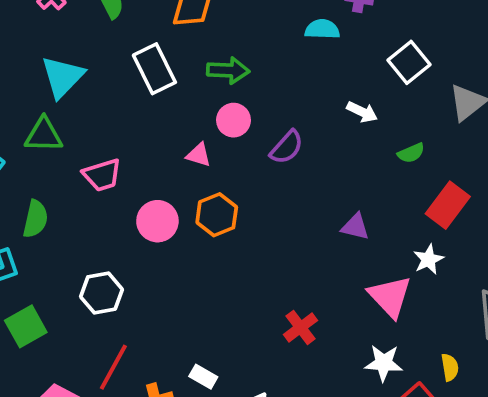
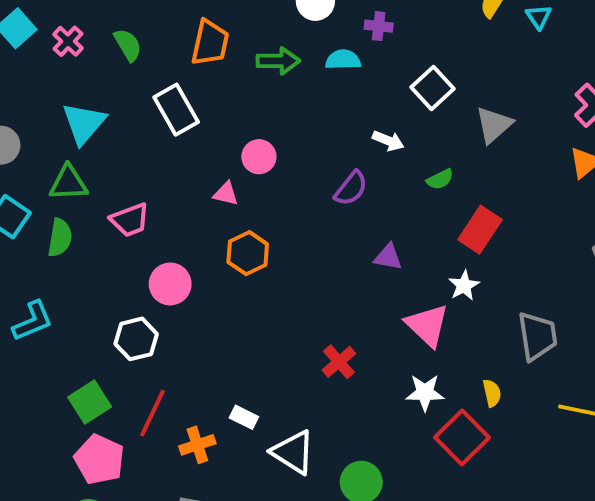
green arrow: (228, 70) -> (278, 61), moved
purple semicircle: (287, 147) -> (351, 188), moved
green semicircle: (35, 219) -> (60, 238), moved
pink circle: (157, 221) -> (170, 284), moved
green square: (26, 326) -> (90, 402), moved

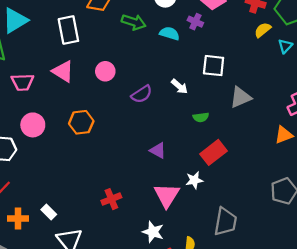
white square: (432, 88) -> (214, 66), turned 30
purple semicircle: (351, 188) -> (142, 94), moved
pink triangle: (226, 194) -> (63, 71), moved, size x1.5

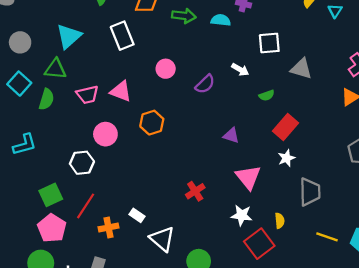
pink triangle: (63, 71) -> (121, 91), moved
gray triangle: (241, 97) -> (301, 69), turned 50
white star: (194, 180) -> (286, 158), moved

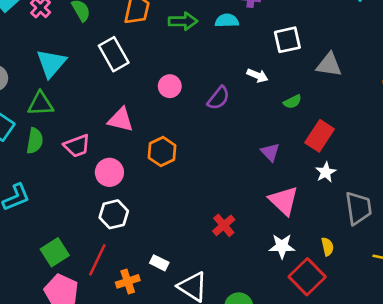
pink trapezoid: (87, 95) -> (77, 146), moved
purple triangle: (231, 135) -> (270, 152), moved, turned 36
white hexagon: (82, 163) -> (114, 214), moved

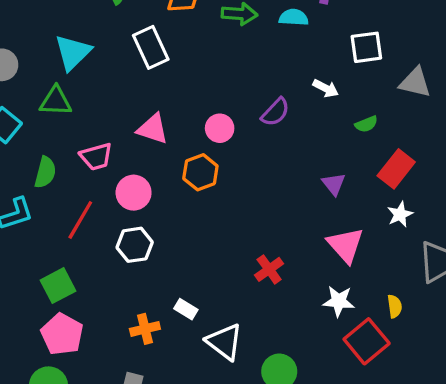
pink circle: (170, 86) -> (220, 128), moved
green semicircle: (35, 141) -> (45, 172), moved
red line: (97, 260) -> (80, 220), moved

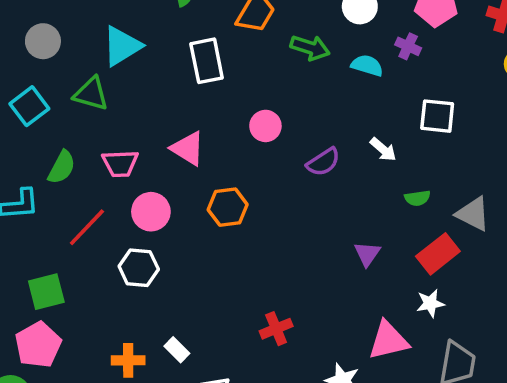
gray triangle: (415, 82) -> (473, 214), moved
pink circle: (220, 128) -> (265, 126), moved
pink triangle: (345, 245) -> (388, 340), moved, turned 45

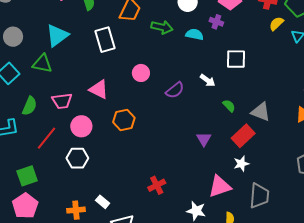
green semicircle: (417, 198) -> (229, 106), turned -120

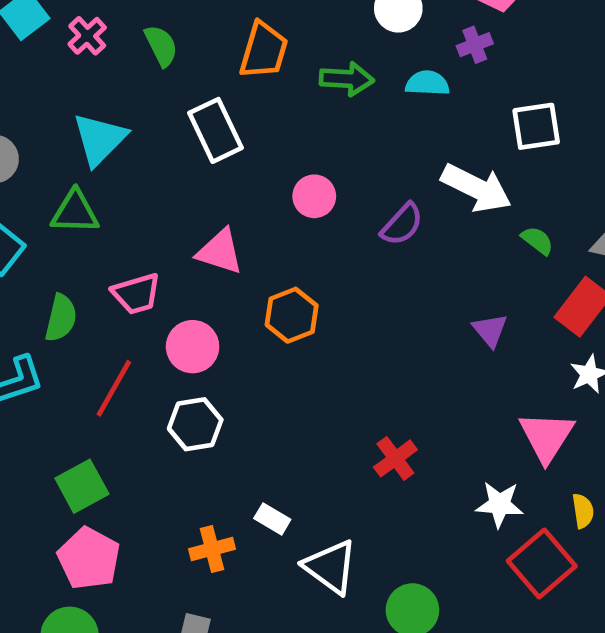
purple cross: (216, 22) -> (475, 45), turned -32
white arrow: (208, 80) -> (476, 188), size x1.8
pink triangle: (220, 186) -> (547, 437), turned -30

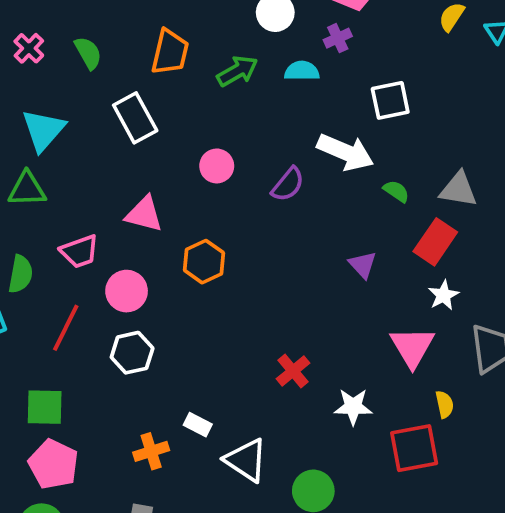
green arrow: (347, 79) -> (237, 71), turned -30
green square: (82, 486) -> (45, 407), turned 33
white star: (500, 504) -> (353, 407), moved
red square: (542, 564) -> (414, 448), turned 33

